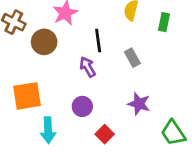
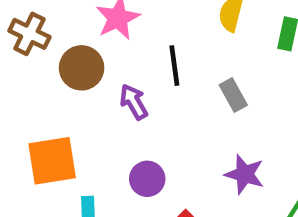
purple arrow: (88, 67) -> (134, 102), moved

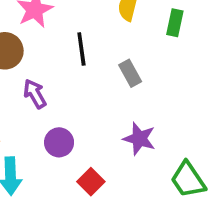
purple arrow: (134, 102) -> (35, 94), moved

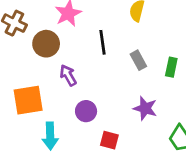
green rectangle: (175, 23) -> (171, 67), moved
red square: (91, 182) -> (109, 140), turned -30

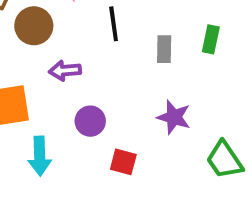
gray rectangle: (138, 60) -> (164, 49), turned 30
green rectangle: (171, 67) -> (211, 39), moved
purple arrow: (68, 75) -> (65, 71), turned -65

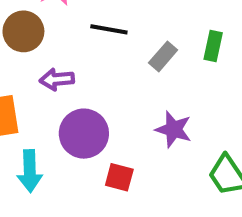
black line: (114, 24) -> (109, 29), turned -72
gray rectangle: (164, 49) -> (163, 56), turned 40
purple circle: (90, 121) -> (84, 134), size x1.5

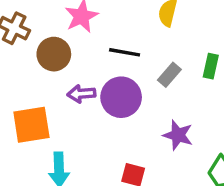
purple circle: (84, 134) -> (121, 97), moved

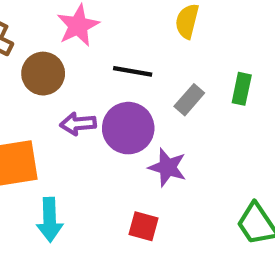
purple star: (178, 135) -> (167, 167), moved

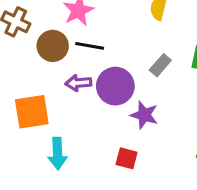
black line: (133, 71) -> (90, 46), moved

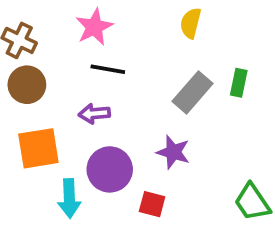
brown circle: (53, 46) -> (27, 85), moved
gray rectangle: (160, 65) -> (193, 92), size x1.5
purple circle: (115, 86) -> (110, 169), moved

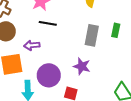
gray rectangle: (193, 92) -> (92, 35), turned -30
purple arrow: (94, 114) -> (32, 45), moved

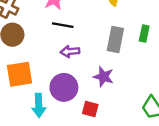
purple arrow: (32, 45) -> (70, 51), moved

